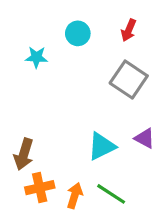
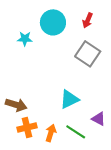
cyan circle: (78, 33) -> (53, 22), size x1.5
purple triangle: (145, 138) -> (98, 119), moved
brown arrow: (24, 154) -> (16, 105), turned -90

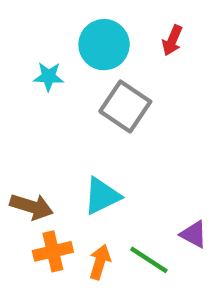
gray square: (88, 54) -> (125, 106), moved
cyan triangle: (69, 99) -> (102, 196), moved

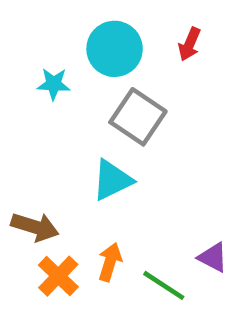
cyan triangle: (102, 196) -> (112, 180), moved
orange cross: (53, 251) -> (58, 276), turned -33
orange arrow: (100, 262) -> (110, 262), moved

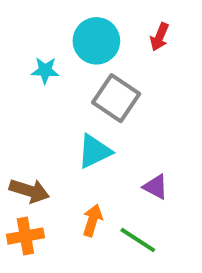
purple triangle: (213, 257) -> (156, 187), moved
orange cross: (58, 276) -> (25, 236), moved, turned 36

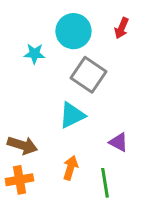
green line: (138, 240) -> (105, 183), turned 48

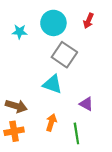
cyan star: (34, 54) -> (20, 32), moved
cyan triangle: (72, 115) -> (52, 84), turned 45

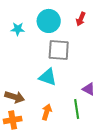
gray square: (64, 55) -> (59, 50), turned -30
purple triangle: (86, 104) -> (89, 89), moved
green line: (76, 133) -> (77, 109), moved

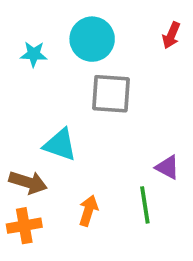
red arrow: (81, 19) -> (171, 35), moved
cyan triangle: (48, 77) -> (60, 145), moved

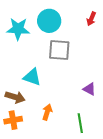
cyan star: (34, 54) -> (18, 29), size x1.6
green line: (145, 205) -> (80, 123), moved

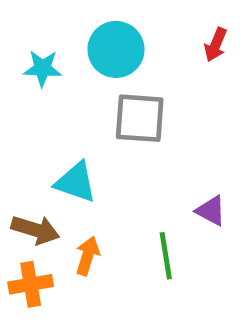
cyan star: (18, 29) -> (42, 68), size x0.7
orange arrow: (47, 112) -> (88, 256), moved
green line: (80, 123) -> (166, 256), moved

